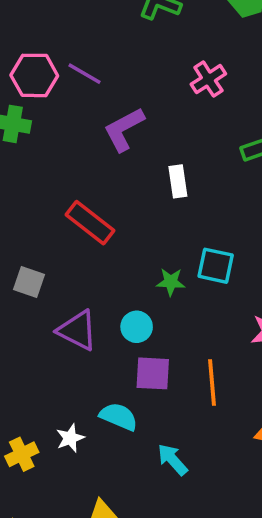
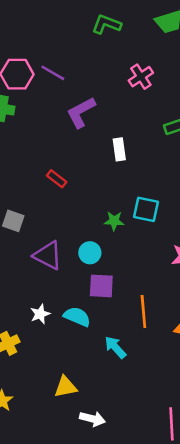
red rectangle: (90, 223) -> (57, 179), size x0.6
orange line: (212, 382) -> (143, 312), moved
white star: (70, 438) -> (40, 314), moved

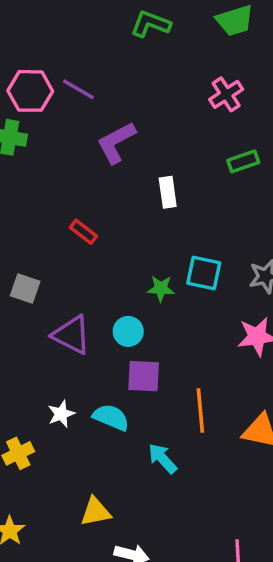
pink cross: (141, 77) -> (226, 94), moved

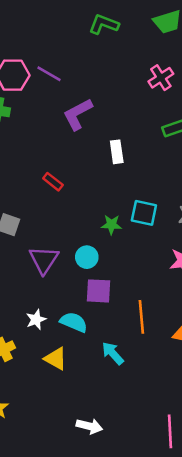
purple triangle: (72, 335) -> (44, 260), turned 36
yellow triangle: (96, 512) -> (56, 359), moved, turned 40

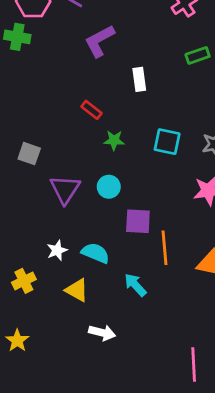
red rectangle: (53, 182) -> (92, 110), moved
green star: (111, 225) -> (114, 140), moved
purple square: (98, 291) -> (138, 221), moved
white arrow: (89, 426) -> (102, 333), moved

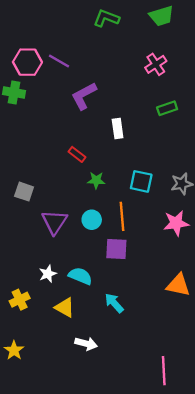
orange line: (164, 248) -> (122, 216), moved

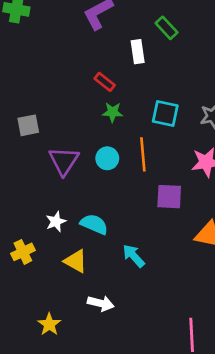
green rectangle: (167, 108) -> (167, 28), moved, turned 66
red rectangle: (77, 154) -> (105, 82), moved
gray square: (24, 192) -> (28, 125), turned -30
purple square: (116, 249) -> (169, 197), moved
yellow star: (14, 350) -> (49, 324), moved

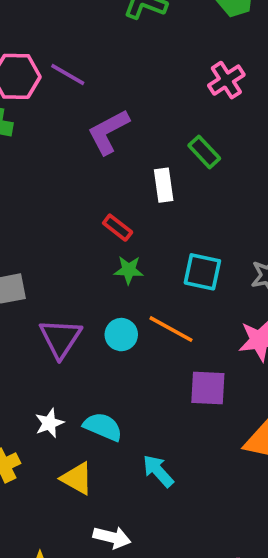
orange line: (143, 154) -> (171, 329), turned -56

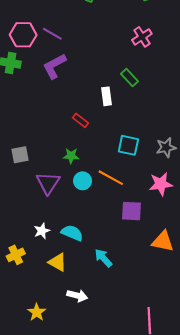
purple L-shape: (108, 132) -> (54, 66), moved
green star: (129, 270) -> (71, 156), moved

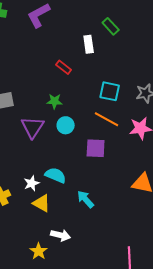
orange line: (111, 178) -> (107, 119), moved
purple square: (132, 211) -> (96, 148), moved
white star: (42, 231) -> (32, 183), moved
yellow star: (37, 312) -> (39, 251), moved

